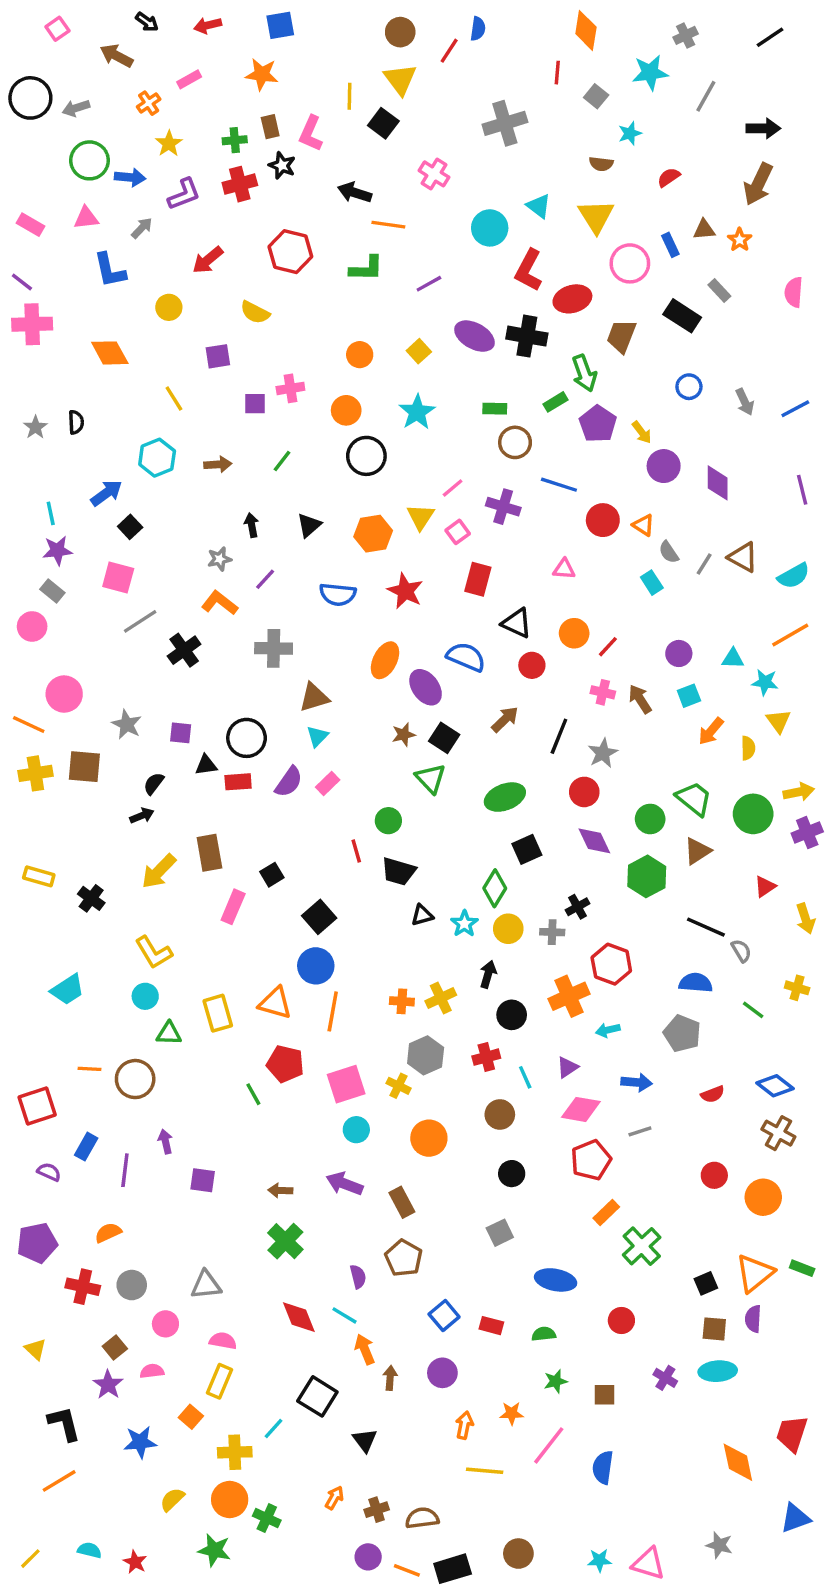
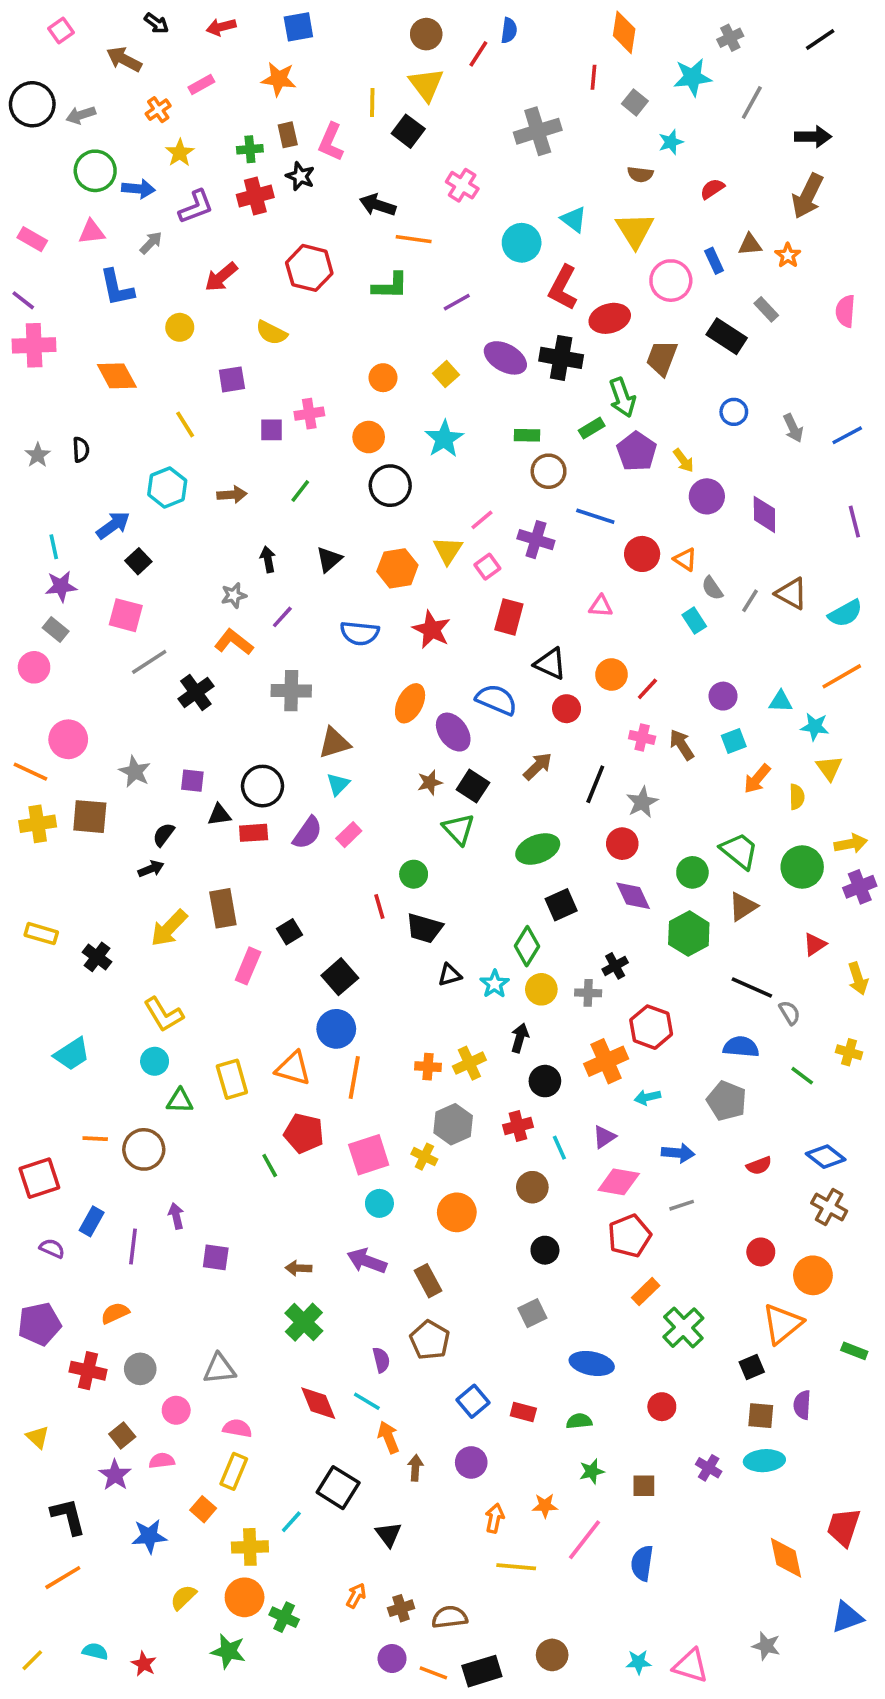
orange triangle: (755, 1273) -> (782, 1324), moved

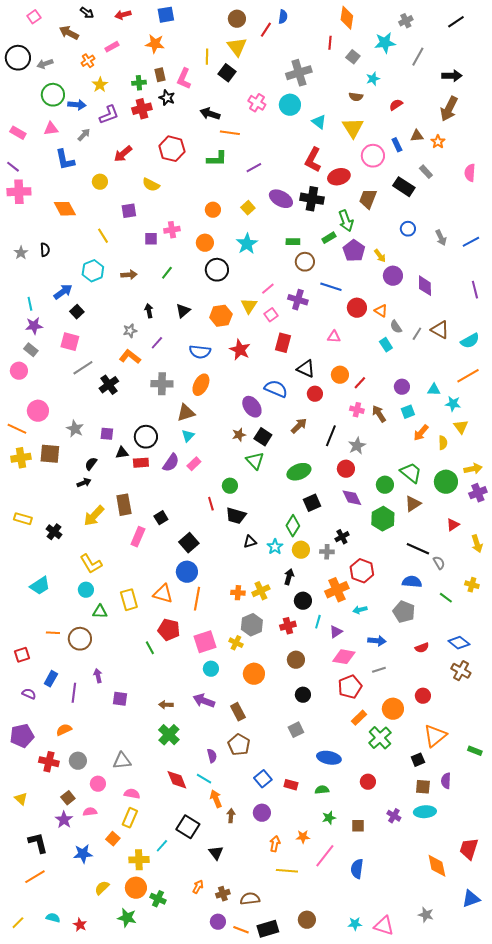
cyan circle: (522, 243) -> (290, 105), moved
orange ellipse: (410, 703) -> (201, 385), moved
cyan line: (559, 1148) -> (318, 622), moved, turned 40
red square: (39, 1178) -> (22, 655), size x0.7
orange circle: (813, 1275) -> (393, 709), moved

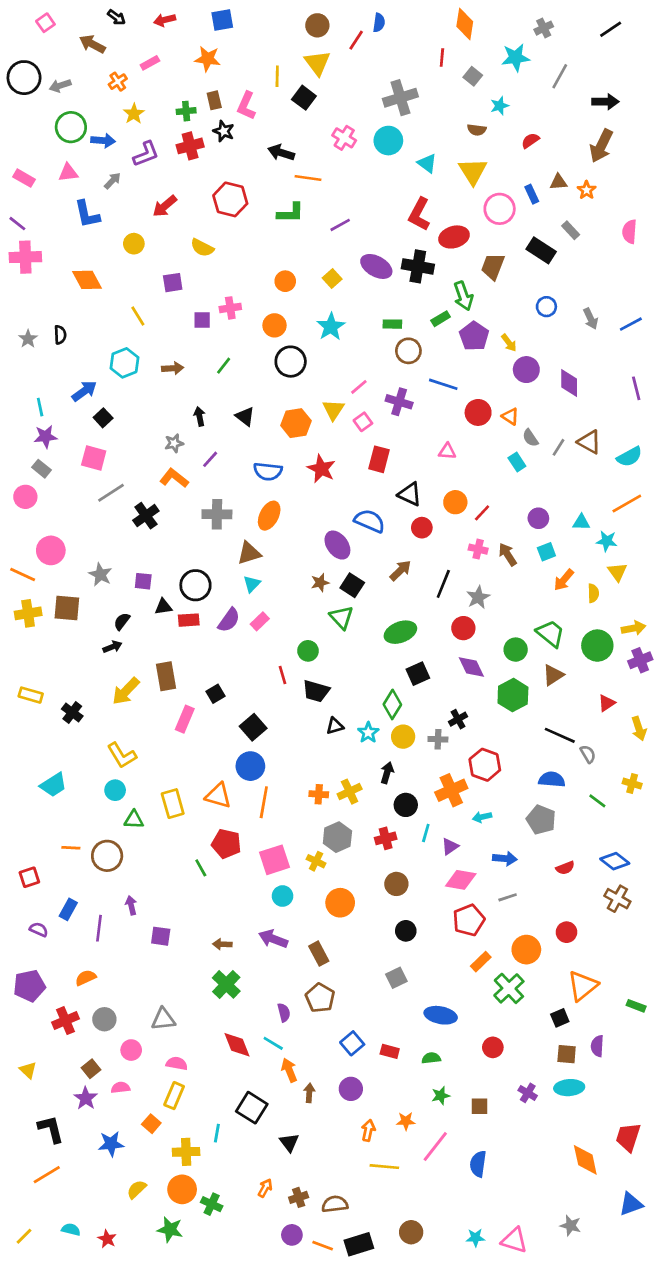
black triangle: (183, 311) -> (245, 416), turned -42
red cross: (49, 762) -> (66, 1021), turned -36
cyan line: (162, 846) -> (217, 1133), turned -32

